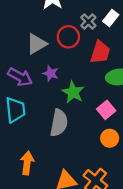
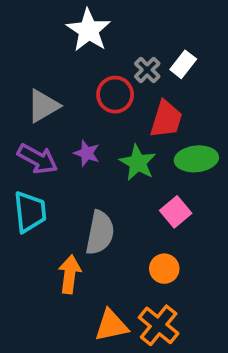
gray triangle: (37, 44) -> (43, 106), moved
green star: (73, 92) -> (138, 163), moved
orange circle: (110, 138) -> (164, 269), moved
orange arrow: (27, 163) -> (70, 274), moved

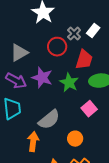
purple star: (87, 153) -> (42, 78), size x1.5
gray semicircle: (100, 233) -> (49, 120), turned 40
orange circle: (164, 269) -> (75, 139), moved

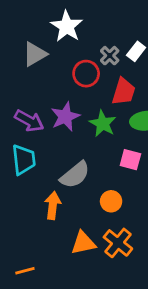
gray triangle: (19, 53) -> (35, 54), moved
purple star: (42, 78) -> (65, 117), turned 30
pink square: (89, 109) -> (130, 160), turned -35

